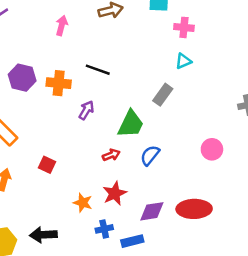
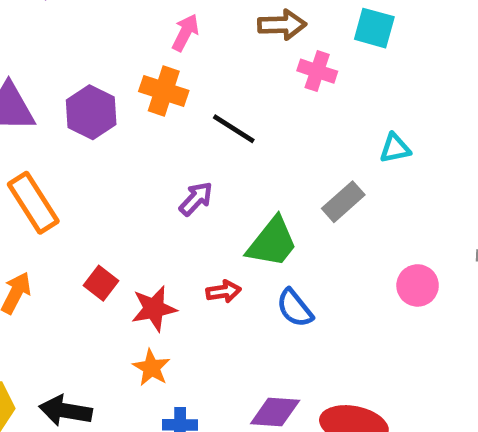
pink cross: (184, 27) -> (317, 71), moved
orange cross: (59, 83) -> (164, 91), moved
pink circle: (212, 149) -> (418, 285), moved
blue semicircle: (150, 155) -> (295, 308), turned -90
red star: (115, 193) -> (154, 309), moved

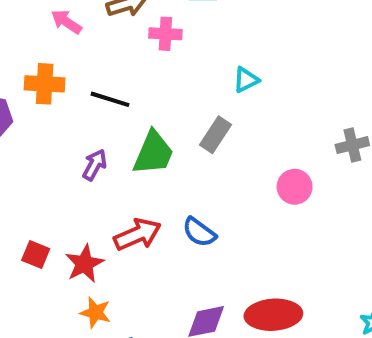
pink arrow: (185, 33) -> (66, 22), moved, turned -68
green trapezoid: (272, 242) -> (153, 153), moved
red arrow: (224, 291) -> (138, 234), size x1.6

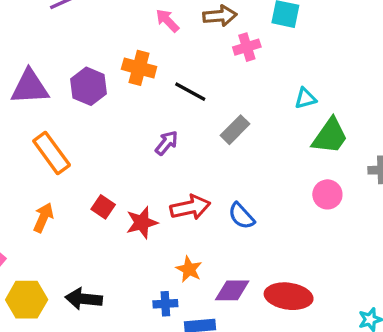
pink cross: (165, 34) -> (247, 47), turned -32
gray rectangle: (215, 135) -> (235, 130), moved
green trapezoid: (153, 153) -> (330, 136), moved
orange star: (95, 313) -> (189, 269), moved

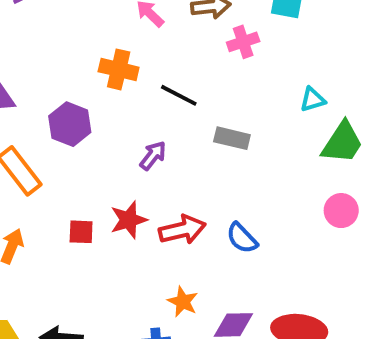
purple hexagon: (89, 86) -> (70, 124), moved
gray rectangle: (235, 130) -> (232, 138), turned 60
red square: (103, 207) -> (81, 232), turned -30
red star: (142, 223) -> (129, 220), moved

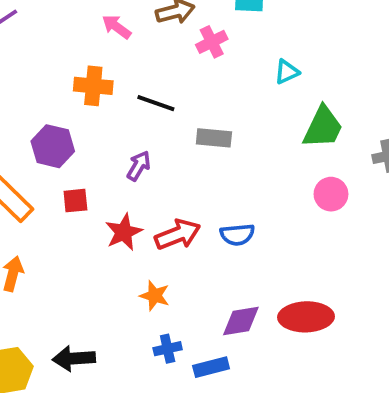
cyan triangle: (313, 100) -> (287, 72), moved
red square: (81, 232) -> (75, 201), moved
blue semicircle: (242, 238) -> (237, 235), turned -44
orange star: (183, 302) -> (155, 296), moved

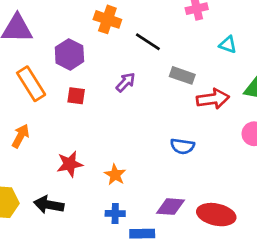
cyan triangle: (287, 72) -> (228, 45), moved, turned 30
red star: (124, 232) -> (70, 164), moved
red arrow: (178, 235) -> (213, 99), moved

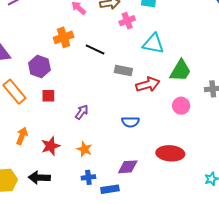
orange cross: (107, 19) -> (64, 37), turned -30
cyan triangle: (228, 45) -> (153, 44), size x1.6
purple arrow: (126, 82) -> (82, 112), moved
orange arrow: (21, 136) -> (22, 136), moved
red ellipse: (216, 215) -> (170, 153), moved

